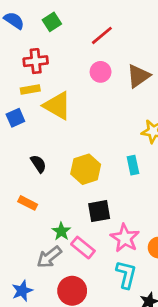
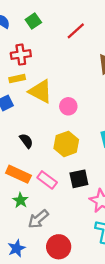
pink circle: (101, 72) -> (68, 106), moved
orange rectangle: (28, 203) -> (18, 174), size x1.5
green star: (61, 231) -> (20, 200), moved
pink rectangle: (83, 248) -> (47, 180), moved

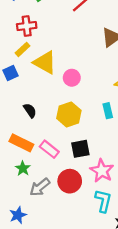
yellow rectangle: (17, 79) -> (22, 49), turned -32
red circle: (59, 247) -> (70, 181), moved

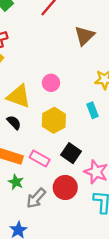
yellow triangle: (45, 62) -> (19, 96), moved
black square: (80, 149) -> (71, 153), turned -36

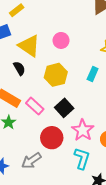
cyan rectangle: (92, 110) -> (93, 74), turned 32
gray arrow: (36, 198) -> (31, 161), moved

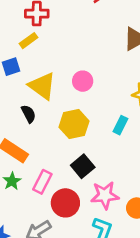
pink rectangle: (35, 106) -> (42, 182), moved, turned 72
pink star: (83, 130) -> (105, 195), turned 30

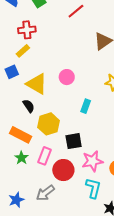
yellow hexagon: (74, 124) -> (49, 124), moved
cyan rectangle: (120, 125) -> (86, 106), moved
black square: (83, 166) -> (74, 141), turned 36

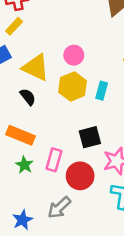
yellow hexagon: (49, 124) -> (73, 87), moved

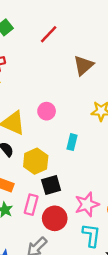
yellow hexagon: (73, 87) -> (36, 161), moved
black square: (90, 137) -> (51, 185), moved

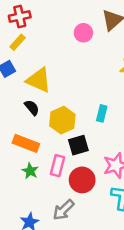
pink circle: (47, 111) -> (83, 33), moved
cyan rectangle: (72, 142) -> (102, 113), moved

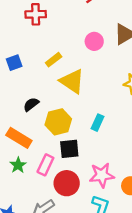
yellow rectangle: (18, 42) -> (54, 60), moved
yellow triangle: (39, 80) -> (72, 81), moved
black semicircle: (32, 108) -> (31, 104), turned -98

